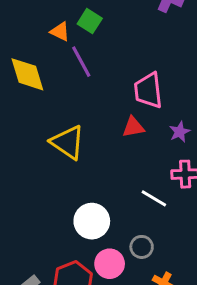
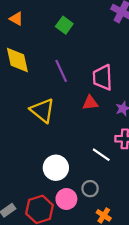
orange triangle: (60, 32) -> (16, 19), moved
purple line: (81, 62) -> (61, 71), moved

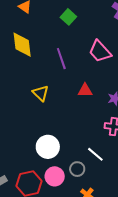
pink trapezoid: (103, 77) -> (100, 51), moved, turned -45
yellow triangle: (42, 110) -> (41, 93), size x0.7
white line: (101, 155) -> (95, 154), moved

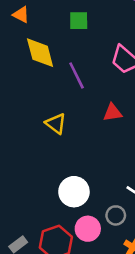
green square: (68, 17) -> (79, 21), turned -35
yellow diamond: (22, 45) -> (40, 53), moved

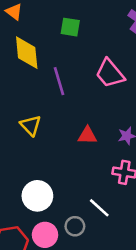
red triangle: (113, 113) -> (87, 135), moved

